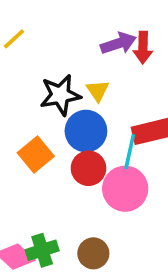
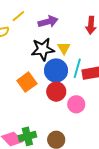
purple arrow: (118, 43) -> (48, 22), moved
cyan line: (130, 152) -> (77, 68), moved
pink circle: (125, 189) -> (76, 104), size x0.7

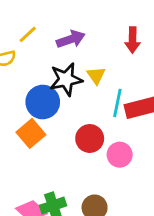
blue circle: (56, 70) -> (43, 102), moved
orange square: (27, 82) -> (31, 133), moved

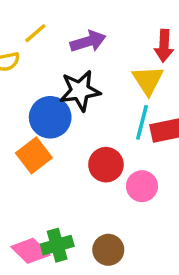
yellow triangle: (96, 75) -> (148, 80), moved, size x1.4

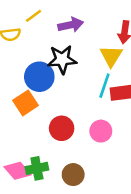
red circle: (106, 165) -> (62, 128), moved

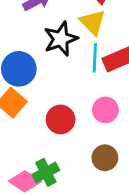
black star: (62, 59) -> (61, 39), moved
brown circle: (73, 175) -> (105, 158), moved

